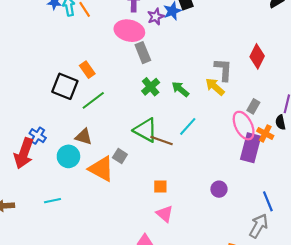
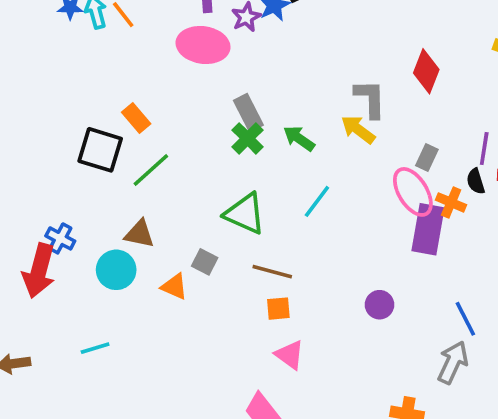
gray rectangle: (143, 53) -> (248, 113), moved
brown line: (161, 141) -> (272, 272), moved
orange triangle: (101, 169) -> (174, 287), size x0.6

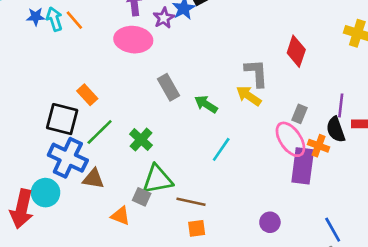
green cross: (248, 138) -> (141, 140), moved
black semicircle: (476, 181) -> (336, 130), size x1.4
green triangle: (245, 214) -> (157, 179), moved, turned -32
blue cross: (60, 238) -> (68, 158), moved, size x1.8
cyan circle: (116, 270) -> (46, 193), moved

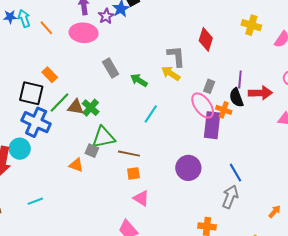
orange line: (74, 20) -> (46, 28), moved
brown triangle: (93, 179) -> (76, 107), moved
purple circle: (270, 222) -> (188, 168), size x1.6

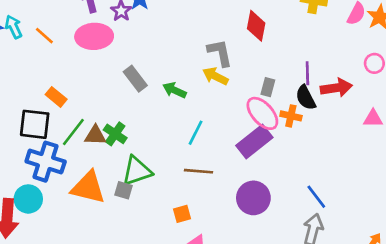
purple rectangle: (212, 125) -> (254, 141), moved, turned 52
brown line: (129, 154) -> (199, 171), moved
orange triangle: (76, 165) -> (88, 187), moved, size x1.8

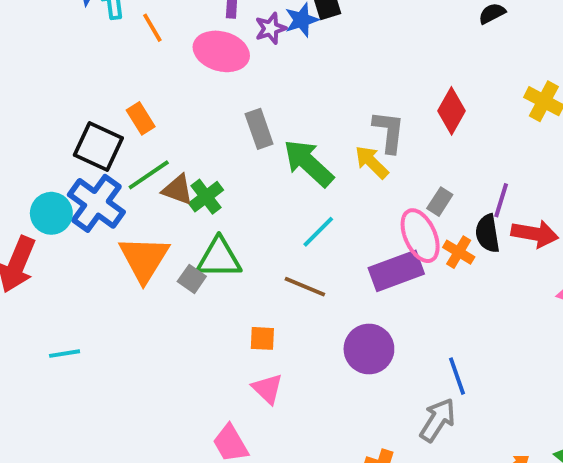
green arrow: (174, 90) -> (308, 163), size x1.6
orange triangle: (88, 187) -> (144, 259), turned 30
cyan circle: (28, 199) -> (51, 213), moved

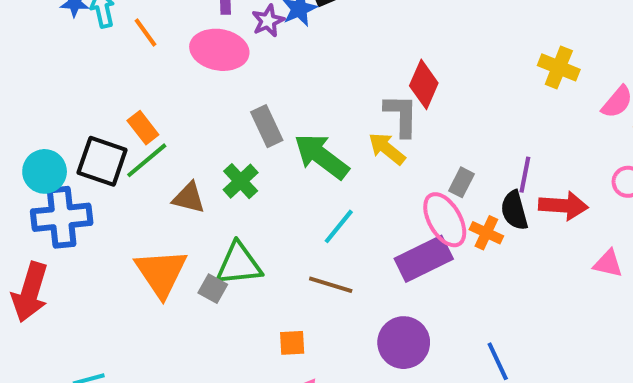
red diamond: (452, 111) -> (424, 84), moved
green line: (149, 175) -> (147, 160), moved
green cross: (206, 197) -> (241, 181), moved
blue cross: (96, 203) -> (62, 217), moved, turned -36
cyan circle: (51, 213) -> (45, 171), moved

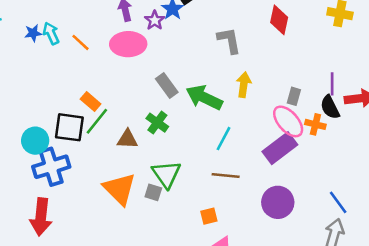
red diamond: (424, 84) -> (279, 20), moved
gray L-shape: (401, 115) -> (229, 40), moved
yellow arrow: (387, 149) -> (244, 85), turned 70
green triangle: (239, 264) -> (166, 174), turned -48

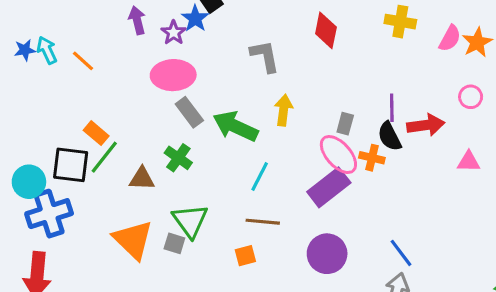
pink ellipse: (128, 44) -> (173, 75), moved
orange square: (209, 216) -> (245, 256), moved

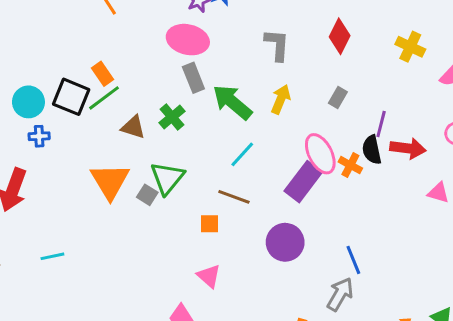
gray rectangle: (345, 124) -> (338, 98), moved
purple rectangle: (329, 187) -> (303, 182), turned -30
blue cross: (49, 214) -> (39, 136), size x0.5

